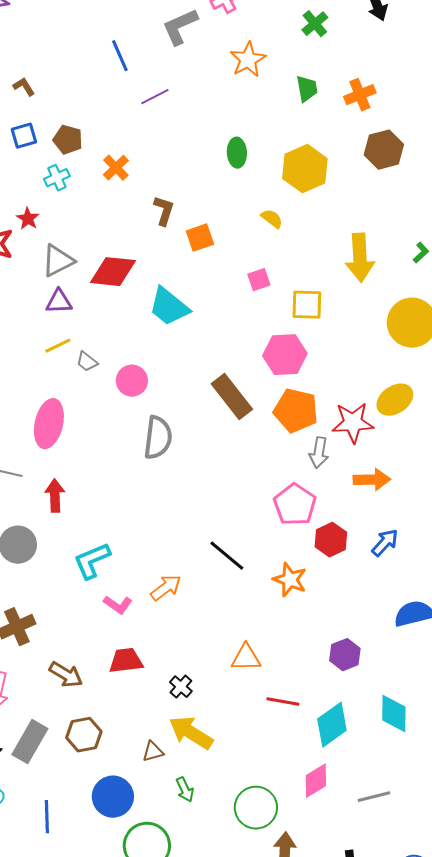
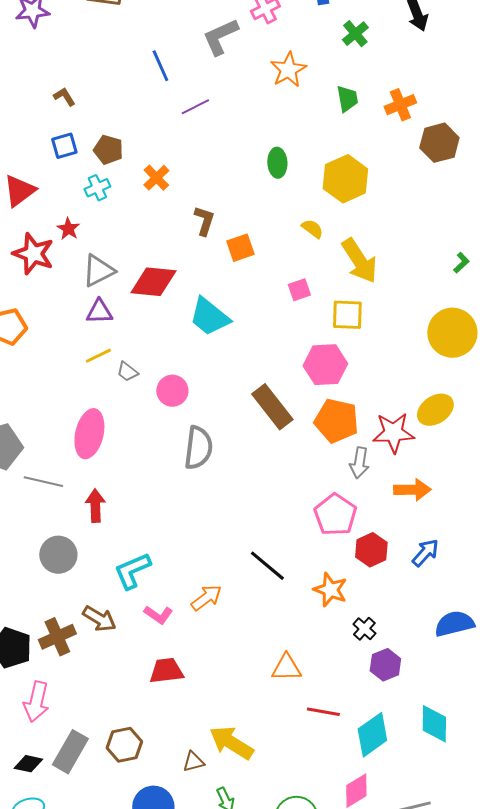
brown hexagon: (384, 150) -> (439, 143), moved
yellow arrow: (360, 258) -> (359, 261), moved, turned -30
brown arrow: (66, 675) -> (99, 619), moved
black cross: (181, 687) -> (364, 629), moved

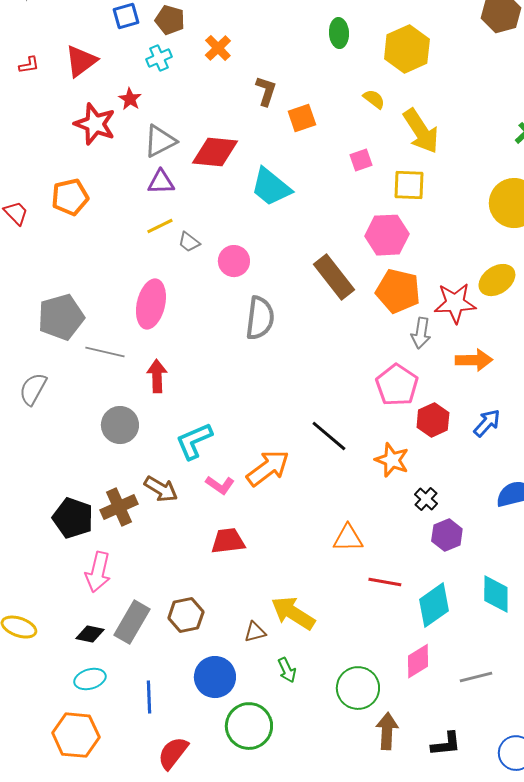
orange arrow: (206, 598) -> (268, 468), size x1.4

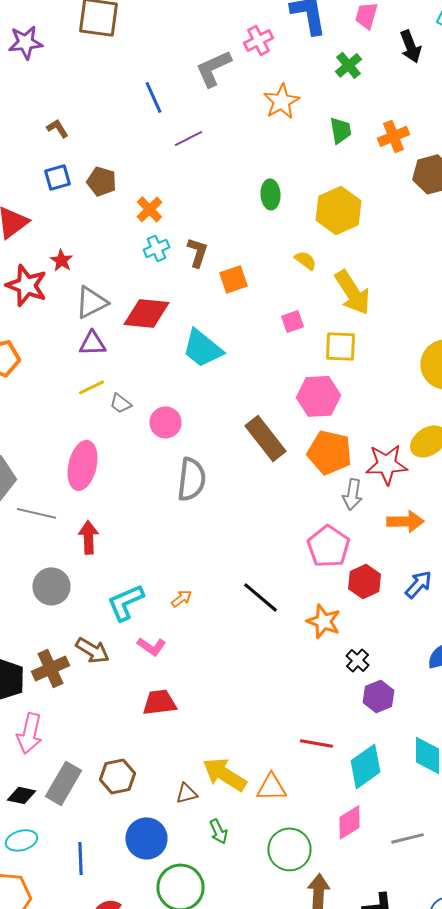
cyan cross: (159, 58) -> (156, 248), moved
orange arrow: (268, 468) -> (182, 598), moved, size x0.5
orange triangle: (348, 538) -> (272, 787), moved

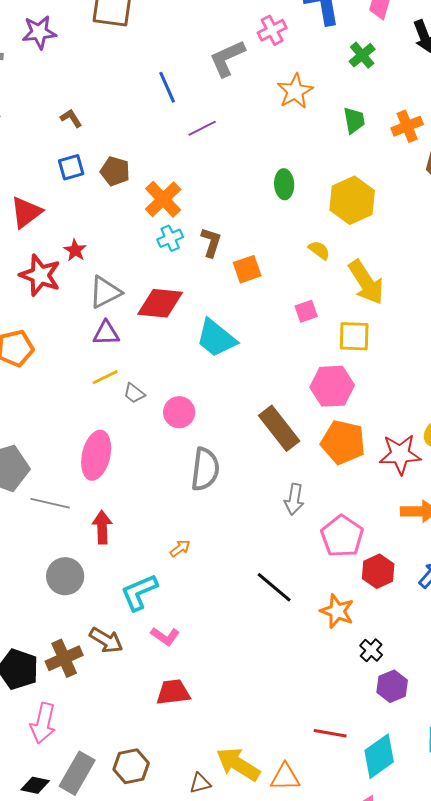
orange cross: (150, 209) -> (163, 199), size x1.4
gray arrow: (352, 494) -> (294, 499), moved
orange arrow: (182, 598) -> (180, 548), moved

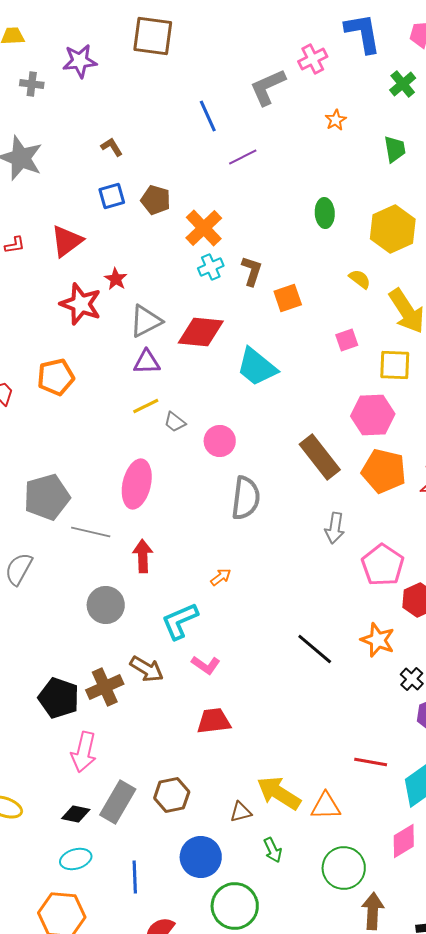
orange star: (295, 91) -> (336, 120), size x0.6
black line: (274, 587) -> (315, 649), moved

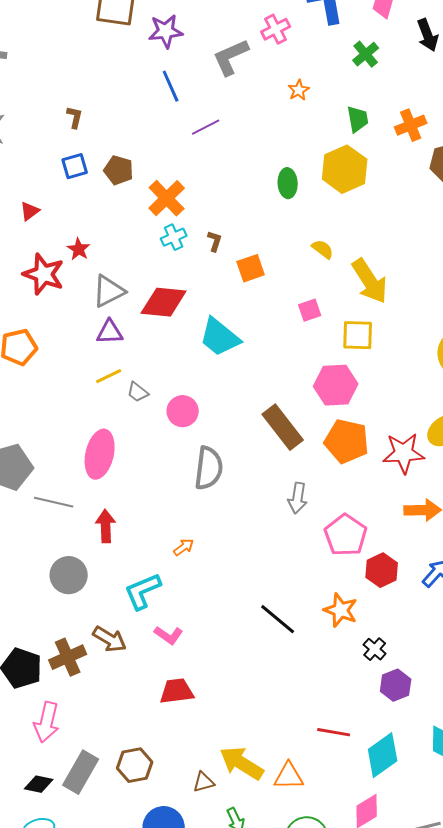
purple star: (80, 61) -> (166, 31), moved
brown L-shape: (112, 147) -> (75, 117), turned 45
yellow hexagon: (393, 229) -> (345, 169), moved
red triangle: (67, 241) -> (30, 211), size x0.6
brown L-shape: (252, 271) -> (215, 241), size x0.7

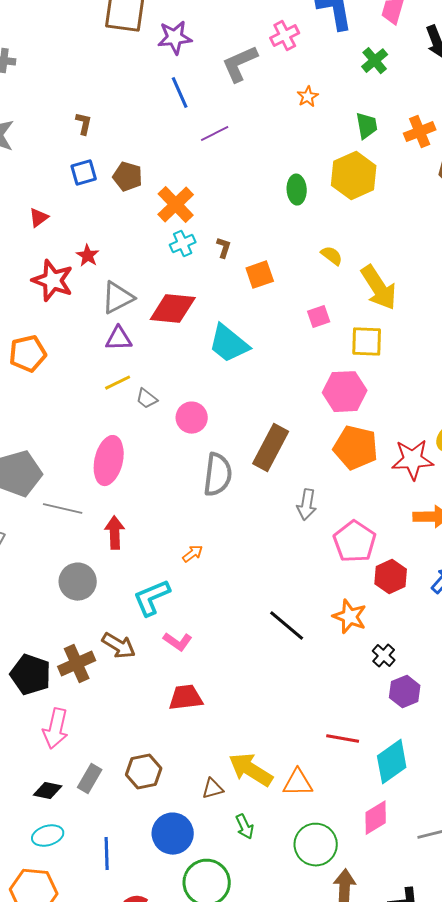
brown rectangle: (283, 427) -> (271, 448), moved, turned 66
gray rectangle: (81, 772) -> (90, 779), size x0.7

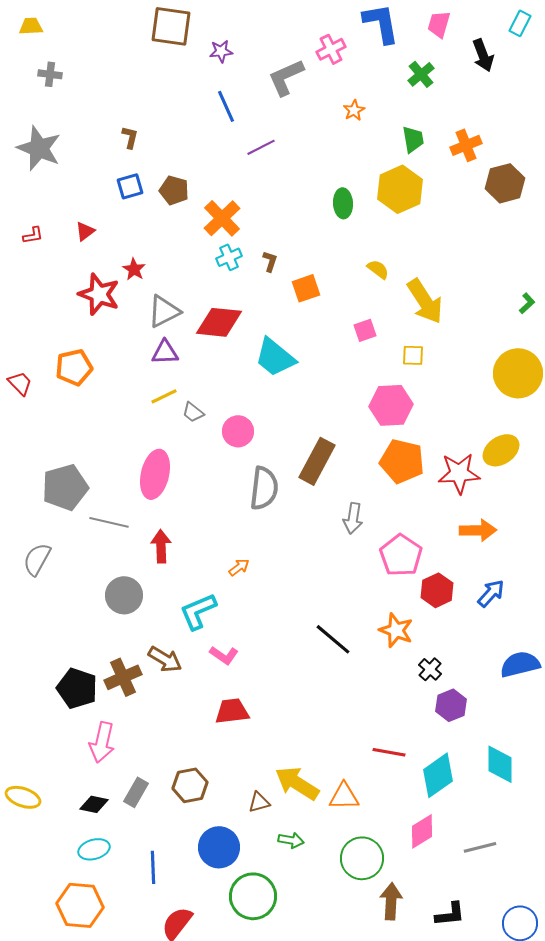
purple star: (175, 38) -> (221, 51), size x0.7
yellow square: (367, 342) -> (413, 355), size x0.7
green arrow: (245, 827) -> (291, 840), turned -55

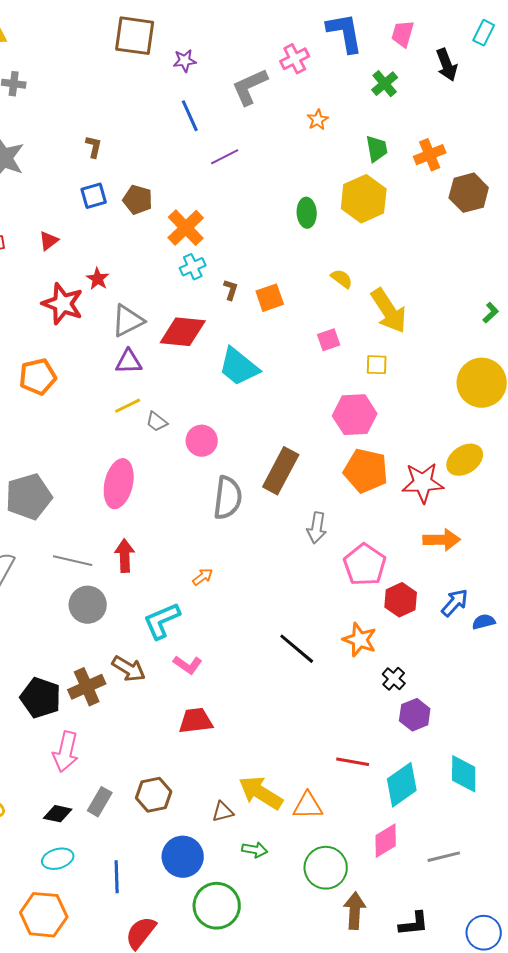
brown L-shape: (270, 261) -> (231, 290), moved
gray line: (109, 522) -> (73, 561), moved
blue semicircle: (520, 664) -> (484, 622), moved, size x0.6

